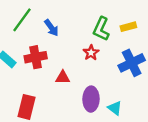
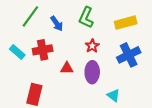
yellow rectangle: (128, 27) -> (126, 23), size x1.5
green L-shape: (101, 29) -> (86, 17), moved
purple ellipse: (91, 99) -> (92, 72), moved

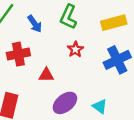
purple ellipse: (92, 72) -> (65, 103), moved, turned 50

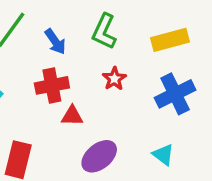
red cross: (18, 54) -> (52, 85), moved
cyan triangle: (100, 106) -> (163, 155), moved

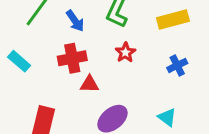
blue cross: (175, 94) -> (177, 65), size x0.6

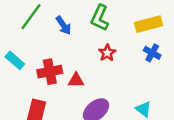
red cross: (72, 58) -> (50, 72), moved
blue cross: (177, 65) -> (152, 53), moved, turned -35

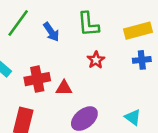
green L-shape: (100, 18) -> (88, 24), turned -30
blue cross: (152, 53) -> (142, 60), turned -35

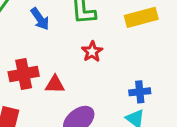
blue cross: (142, 60) -> (140, 92), moved

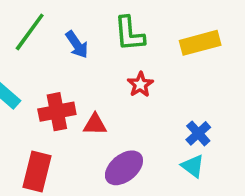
blue cross: (140, 92) -> (198, 133), turned -36

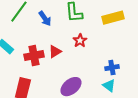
red triangle: (95, 124) -> (55, 52), moved, turned -32
blue cross: (198, 133) -> (112, 68), turned 32

